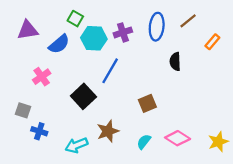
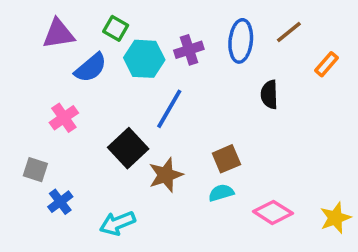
purple triangle: (28, 30) -> (59, 34), moved
blue cross: (39, 131) -> (60, 202), turned 35
brown star: (108, 131) -> (166, 175), moved
cyan semicircle: (144, 142) -> (221, 193), moved, turned 35

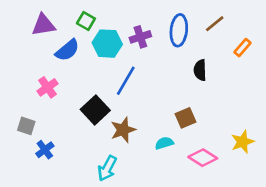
brown square: (226, 159) -> (185, 118), moved
yellow star: (335, 218) -> (243, 142), moved
cyan arrow: (117, 223) -> (107, 168), moved, turned -40

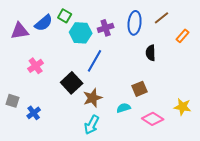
purple triangle: (44, 25) -> (20, 31), moved
blue semicircle: (67, 50) -> (44, 23), moved
gray square: (26, 126) -> (13, 101), moved
yellow star: (243, 142) -> (183, 107), turned 30
cyan arrow: (107, 168) -> (92, 125), moved

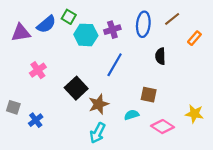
blue line: (95, 61) -> (115, 65), moved
brown square: (140, 89) -> (149, 95), turned 35

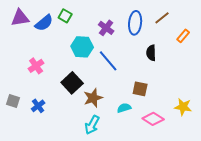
purple cross: (112, 30) -> (106, 28), turned -35
purple triangle: (21, 33) -> (20, 18), moved
cyan hexagon: (86, 35) -> (82, 47), moved
blue line: (115, 65) -> (108, 61), turned -70
blue cross: (36, 120) -> (38, 106), moved

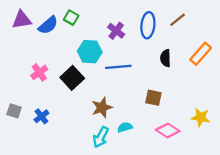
orange rectangle: (183, 36) -> (201, 54), moved, size x1.5
blue line: (108, 61) -> (118, 67), turned -55
black square: (72, 83) -> (72, 78), moved
cyan semicircle: (124, 108) -> (125, 127), moved

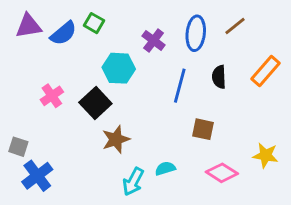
blue line: (118, 67) -> (180, 86), moved, turned -70
brown star: (102, 108) -> (116, 139), moved
blue cross: (41, 116) -> (37, 176), moved, size x1.5

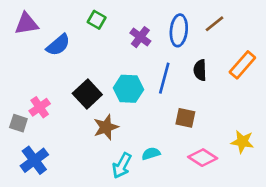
green square: (94, 23) -> (97, 20), moved
blue semicircle: (63, 33) -> (58, 45), moved
cyan hexagon: (119, 68) -> (128, 89), moved
pink cross: (52, 96) -> (40, 107), moved
gray square: (18, 147) -> (18, 123), moved

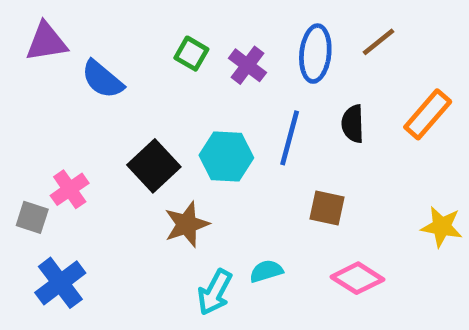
green square: (97, 20) -> (191, 54), moved
blue semicircle: (58, 45) -> (102, 79), turned 80
yellow star: (242, 142) -> (442, 227), moved

